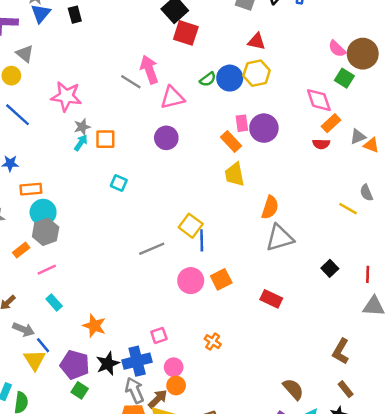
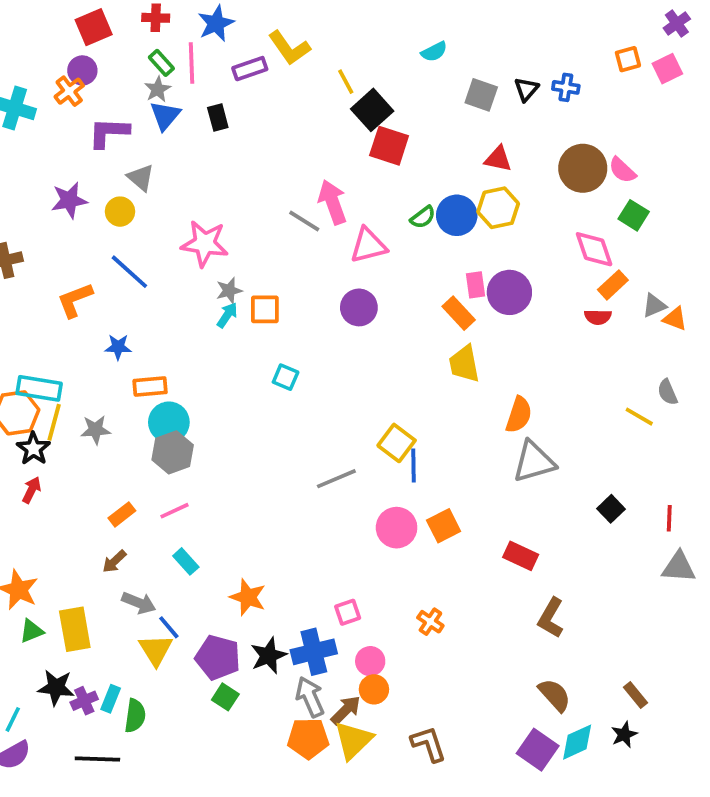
brown circle: (363, 54) -> (583, 168), moved
orange rectangle: (21, 250) -> (122, 514), moved
brown L-shape: (341, 351) -> (551, 618), moved

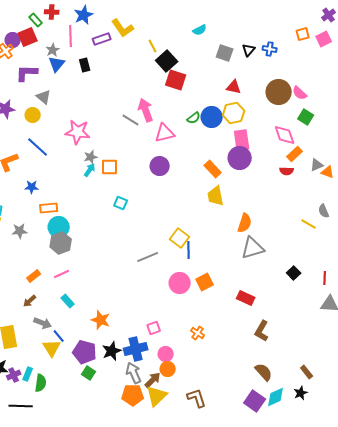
red square: (94, 27) -> (28, 37), moved
green rectangle: (161, 63) -> (36, 20), moved
pink rectangle: (476, 285) -> (242, 140), moved, size x1.5

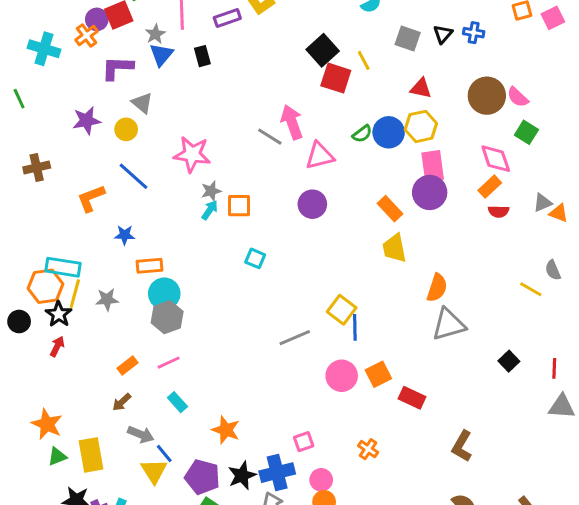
yellow line: (153, 46) -> (364, 60), moved
orange rectangle: (295, 154) -> (490, 187), moved
red rectangle: (246, 298) -> (412, 398), moved

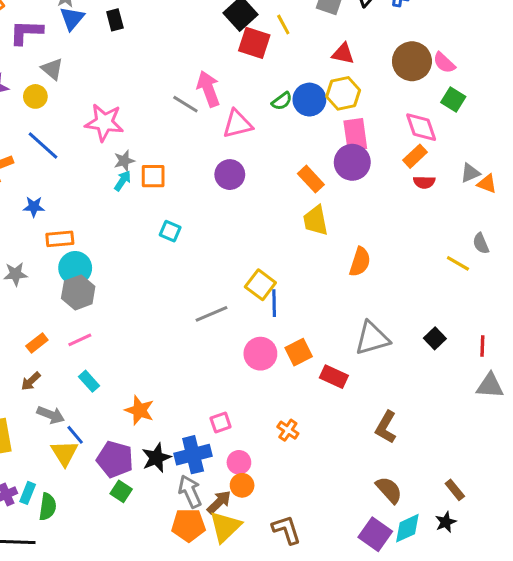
gray triangle: (449, 324) -> (372, 338), moved

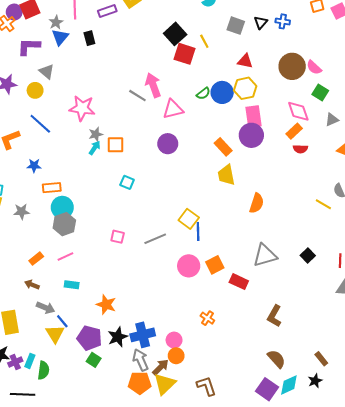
gray triangle: (470, 173) -> (332, 120), moved
brown arrow: (31, 381) -> (32, 285), turned 64
cyan rectangle: (89, 381) -> (72, 285), turned -40
pink square: (221, 423) -> (118, 237), moved, turned 32

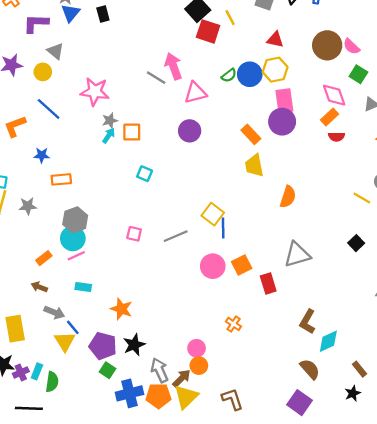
cyan circle: (62, 207) -> (73, 238), moved
black square: (308, 255) -> (356, 243), moved
red rectangle: (239, 282) -> (268, 283), turned 48
blue cross: (143, 335) -> (129, 393), moved
cyan diamond: (289, 385) -> (328, 341), moved

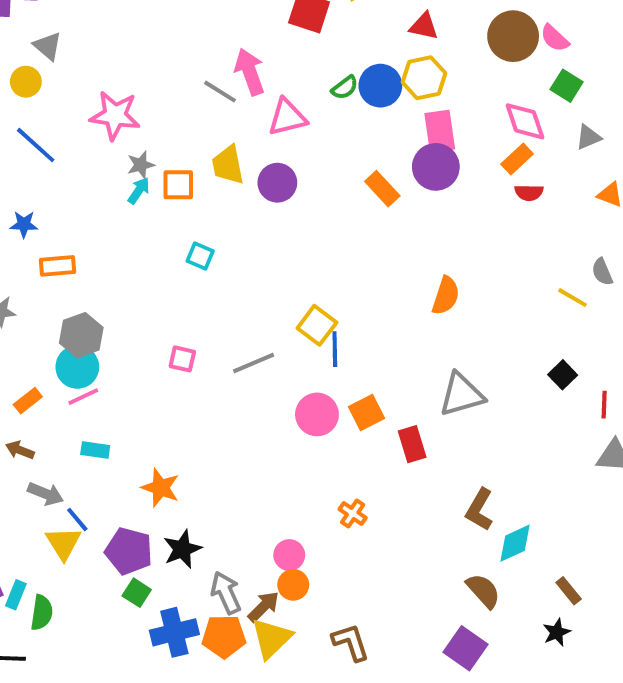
yellow trapezoid: (254, 166) -> (228, 165), moved

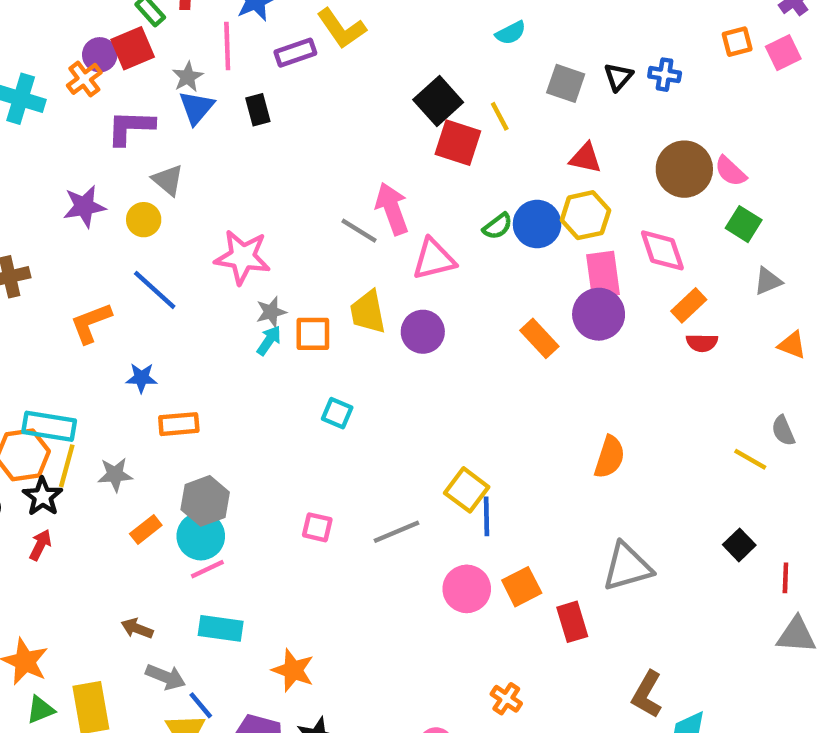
pink diamond: (525, 121) -> (662, 250), moved
orange rectangle: (28, 401) -> (146, 530), moved
cyan rectangle: (95, 450) -> (221, 628), size x1.4

